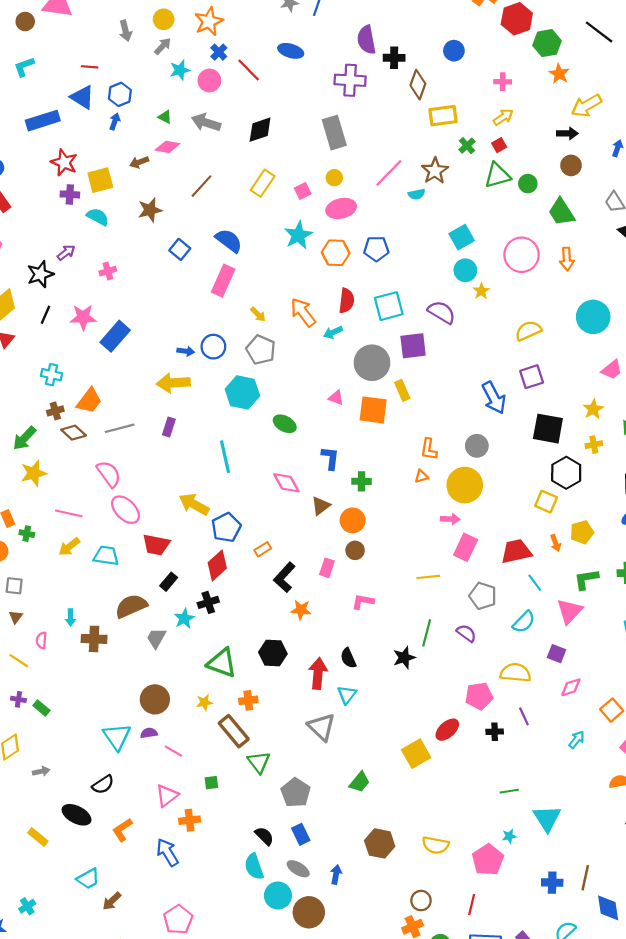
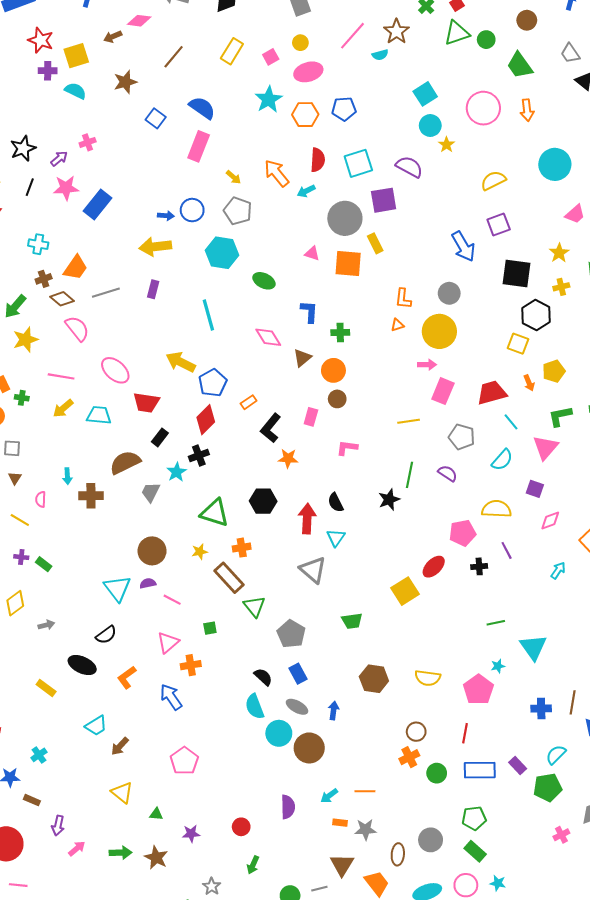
purple arrow: (66, 253) -> (59, 159), moved
pink semicircle: (109, 474) -> (77, 328), moved
green trapezoid: (360, 782) -> (352, 621), turned 45

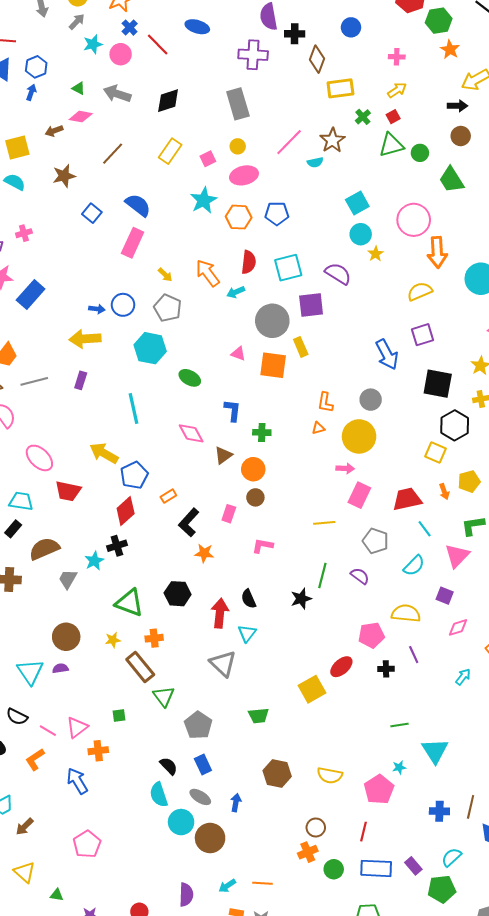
orange arrow: (527, 110) -> (437, 252), moved, size x1.4
black rectangle: (160, 437) -> (13, 529), moved
pink line: (172, 600) -> (48, 731), moved
black semicircle: (106, 635) -> (17, 717), turned 60

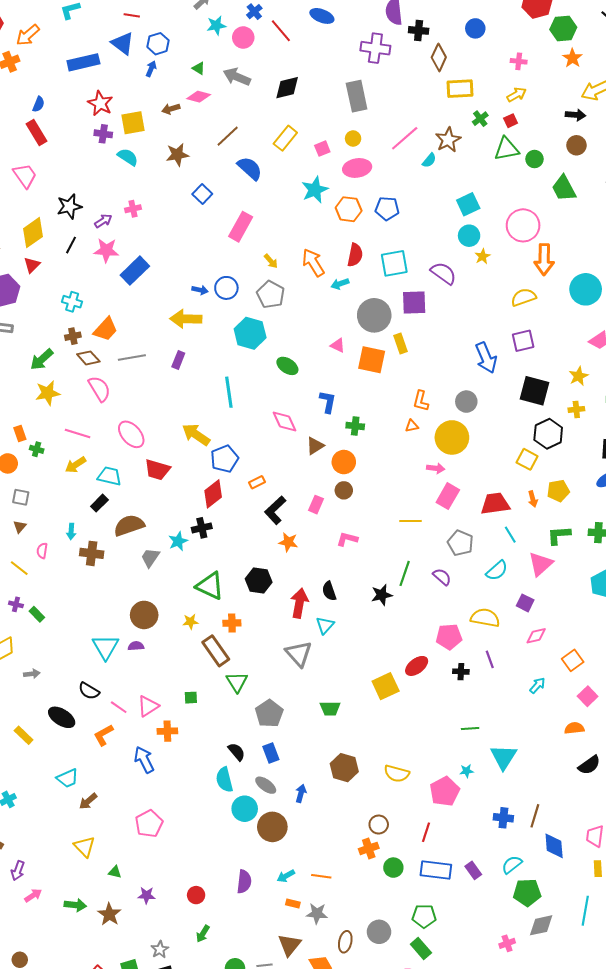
cyan semicircle: (315, 162) -> (429, 160), turned -42
blue semicircle: (138, 205) -> (250, 168), moved
green pentagon: (442, 889) -> (527, 892), moved

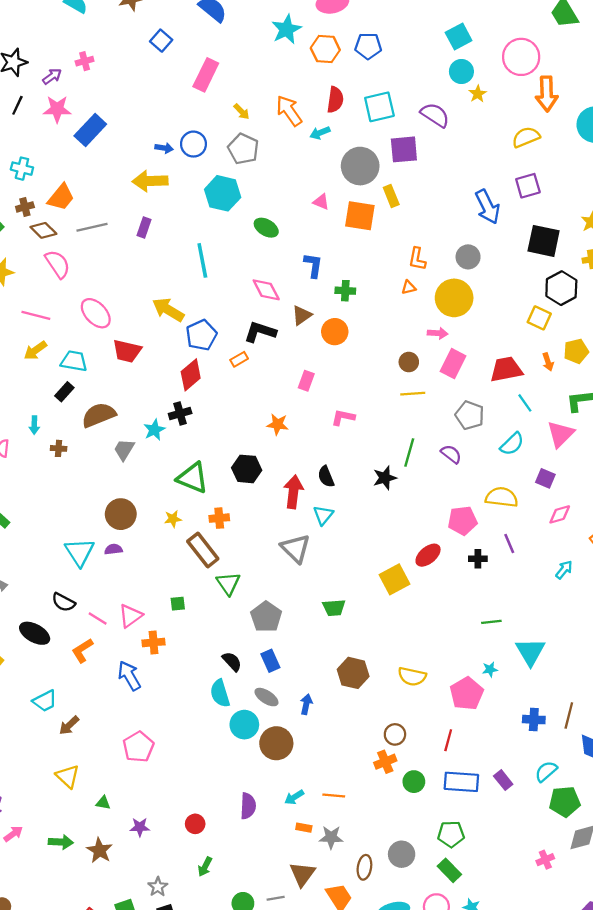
brown circle: (344, 490) -> (409, 362), moved
black L-shape: (275, 510) -> (260, 332), moved, turned 64
brown cross: (92, 553) -> (59, 448), size x0.6

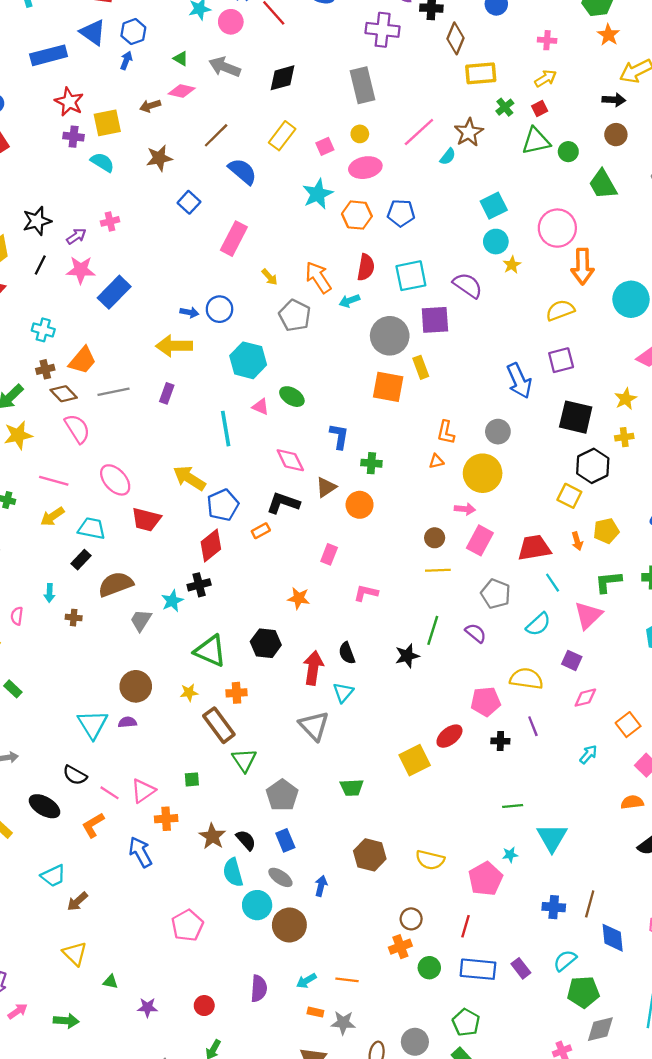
gray pentagon: (243, 149) -> (295, 315), moved
pink triangle: (321, 202) -> (261, 407), moved
pink pentagon: (138, 747) -> (187, 925), moved
green pentagon: (451, 834) -> (466, 1022), turned 30
brown star: (99, 850) -> (212, 836), moved

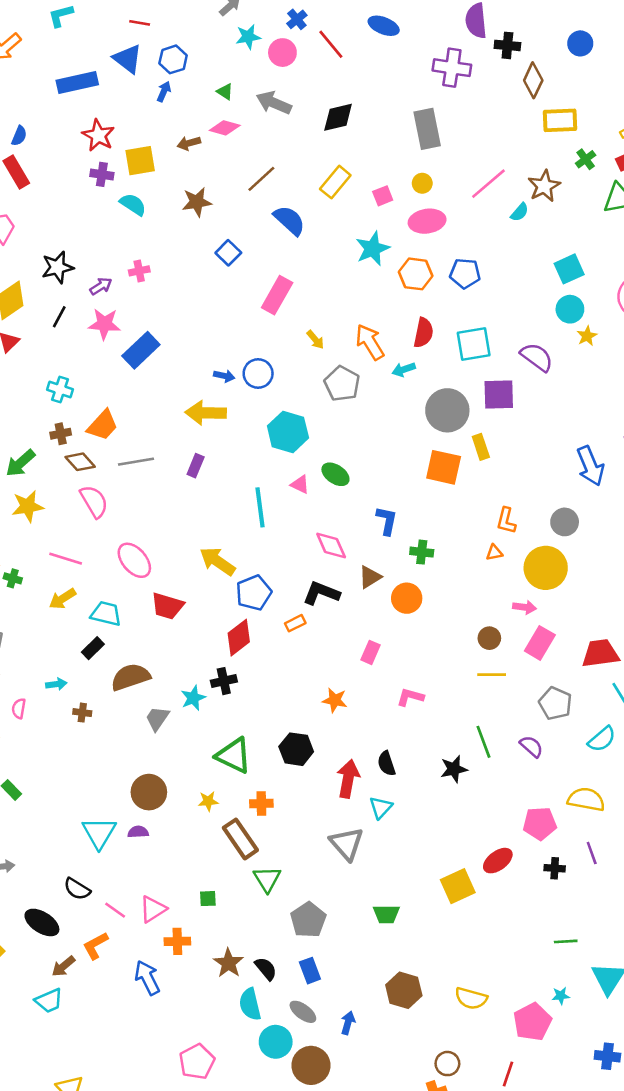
cyan arrow: (49, 593) -> (56, 684), turned -102
green line: (433, 630) -> (484, 742), turned -40
brown arrow: (77, 901) -> (63, 966), moved

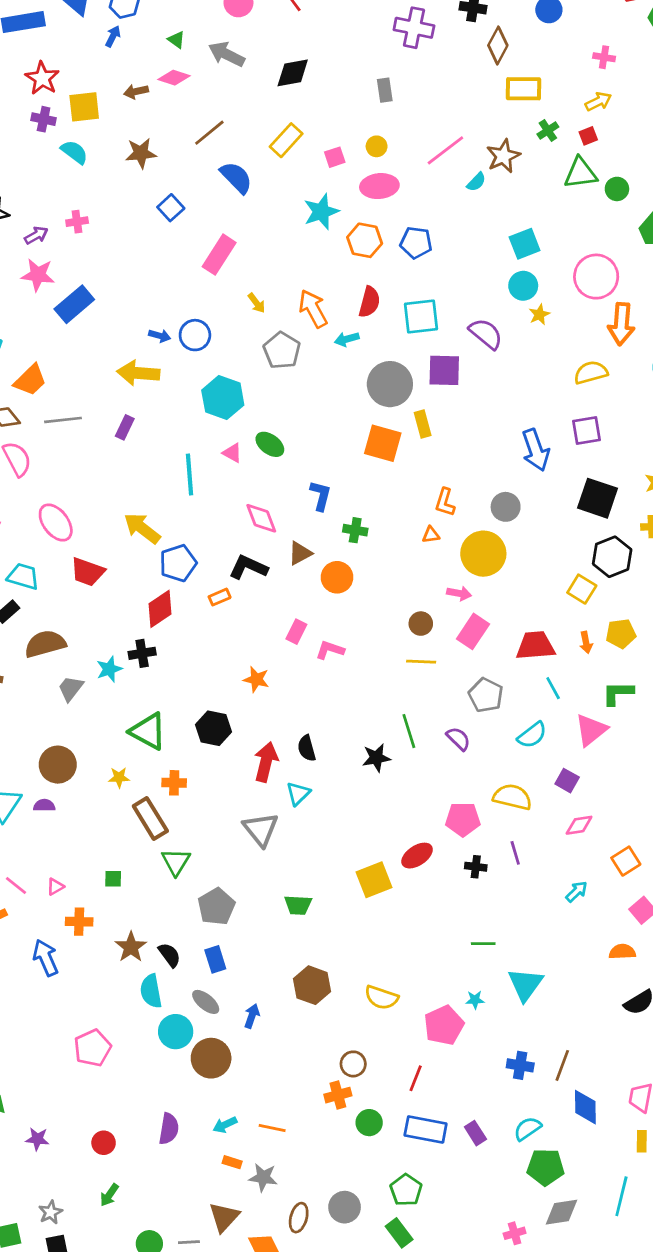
gray rectangle: (427, 129) -> (385, 90), size x0.6
pink L-shape: (410, 697) -> (330, 650), moved
pink triangle: (153, 909) -> (55, 887), size x0.6

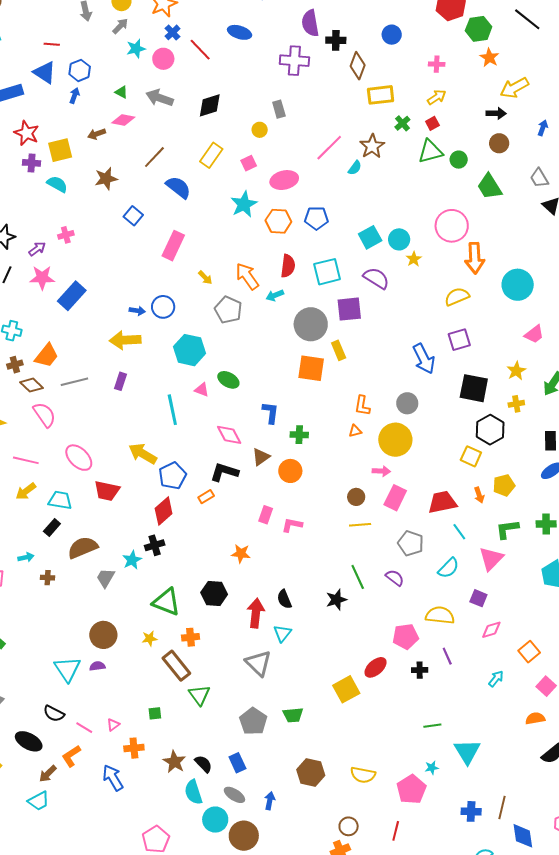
yellow circle: (377, 146) -> (260, 130), moved
cyan square: (525, 244) -> (370, 237), moved
gray pentagon: (216, 907) -> (253, 721), moved

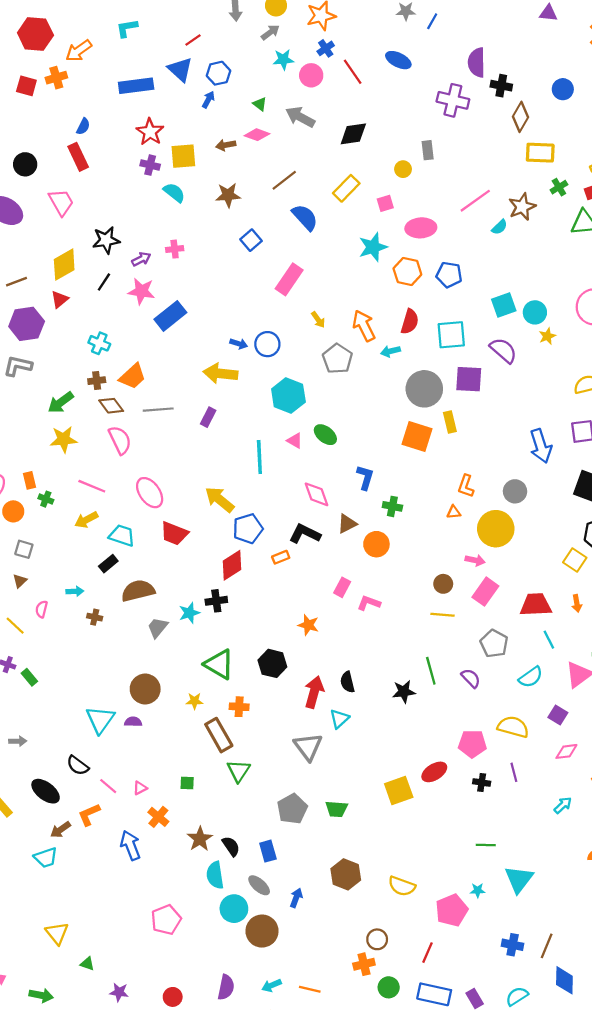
red line: (52, 44) -> (193, 40), turned -49
orange cross: (134, 748) -> (158, 817), turned 36

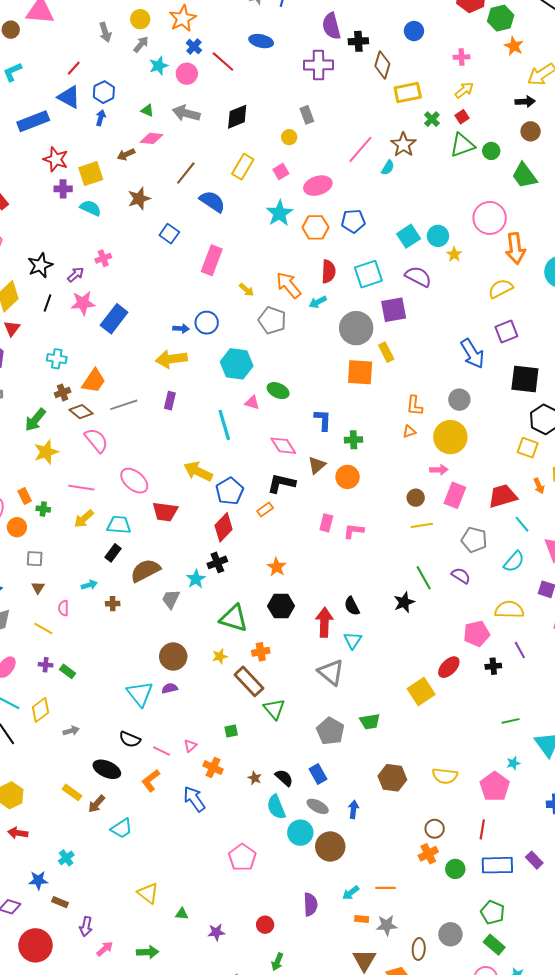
orange star: (308, 625) -> (277, 567), moved, turned 30
brown arrow: (60, 830) -> (97, 804), moved
brown star: (200, 839) -> (255, 778), size x0.6

